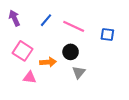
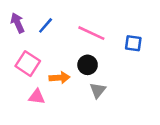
blue line: (46, 20) -> (46, 25), moved

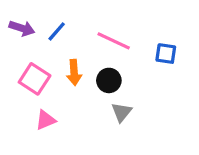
purple arrow: (18, 23) -> (22, 28), turned 132
orange arrow: (60, 78) -> (74, 73), moved, turned 90
pink triangle: (37, 97) -> (46, 120), turned -30

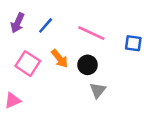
purple arrow: (22, 28) -> (18, 23), turned 96
orange arrow: (74, 73) -> (60, 59), turned -36
pink triangle: (46, 120) -> (12, 100), moved

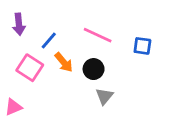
purple arrow: (18, 23) -> (19, 24), turned -30
blue line: (46, 25) -> (49, 41), moved

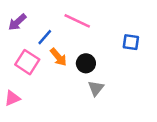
purple arrow: (19, 24) -> (17, 22), turned 54
pink line: (98, 35) -> (77, 21), moved

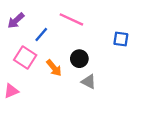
orange arrow: (58, 57) -> (54, 68), moved
gray triangle: (96, 88) -> (89, 82), turned -42

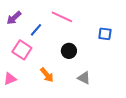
orange arrow: (54, 68) -> (47, 75), moved
gray triangle: (89, 82) -> (84, 78), moved

